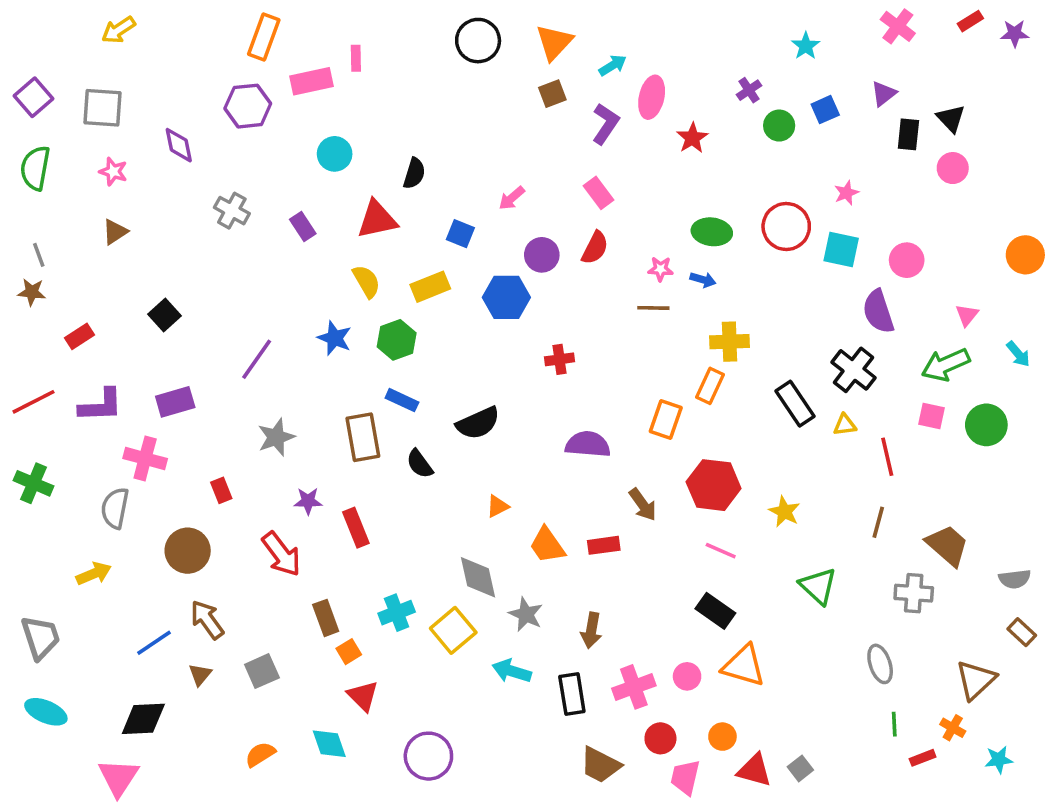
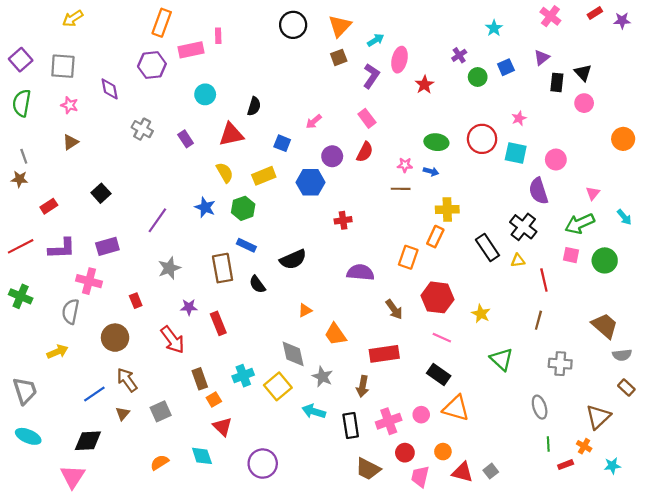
orange circle: (1025, 255) -> (623, 139), moved
red rectangle: (604, 545) -> (384, 354), moved, size x1.5
brown trapezoid: (947, 545) -> (605, 326), moved

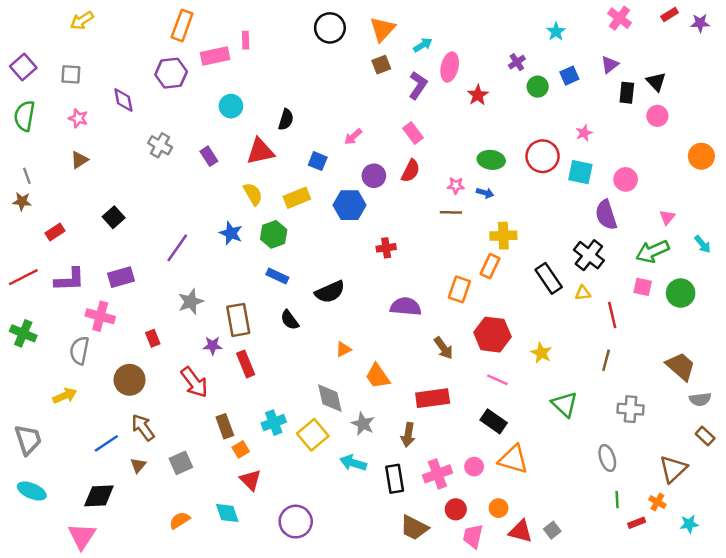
gray square: (63, 66) -> (71, 74), size x0.7
brown rectangle: (223, 268) -> (238, 320), moved

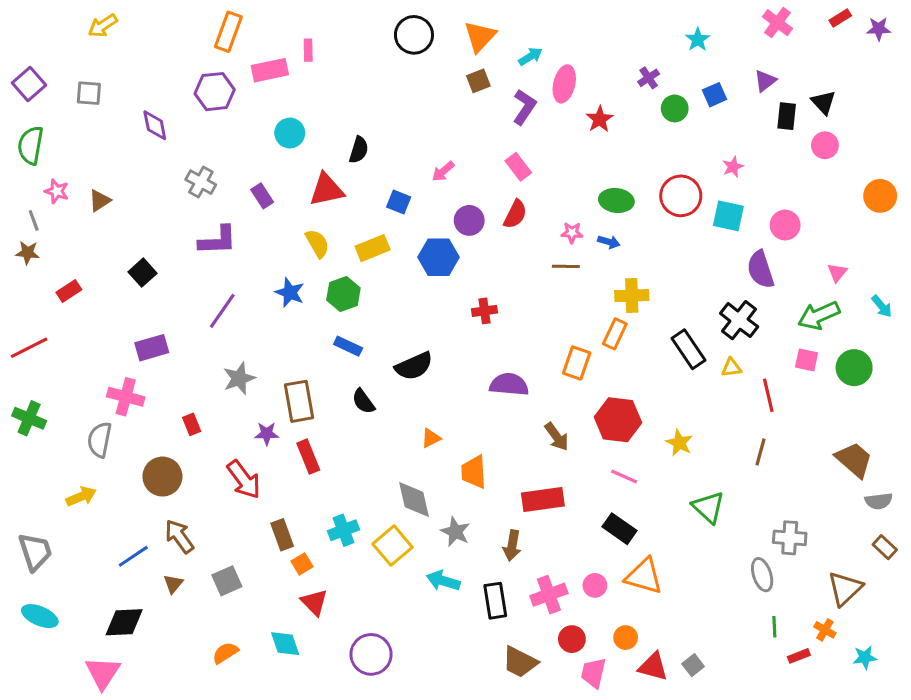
pink star: (78, 118) -> (57, 191), moved
purple L-shape: (70, 280) -> (218, 240), moved
orange trapezoid: (378, 376) -> (474, 472), turned 32
gray cross: (630, 409) -> (790, 538), moved

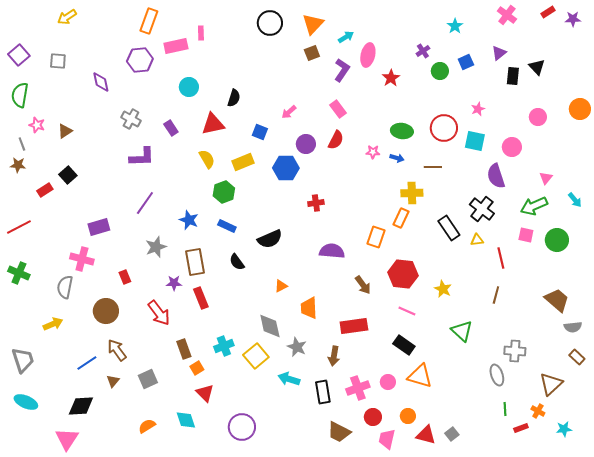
pink circle: (825, 145) -> (538, 117), moved
orange circle: (880, 196) -> (580, 109), moved
brown line: (566, 266) -> (433, 167), moved
black square: (143, 273) -> (68, 175), moved
blue star: (290, 292) -> (189, 220), moved

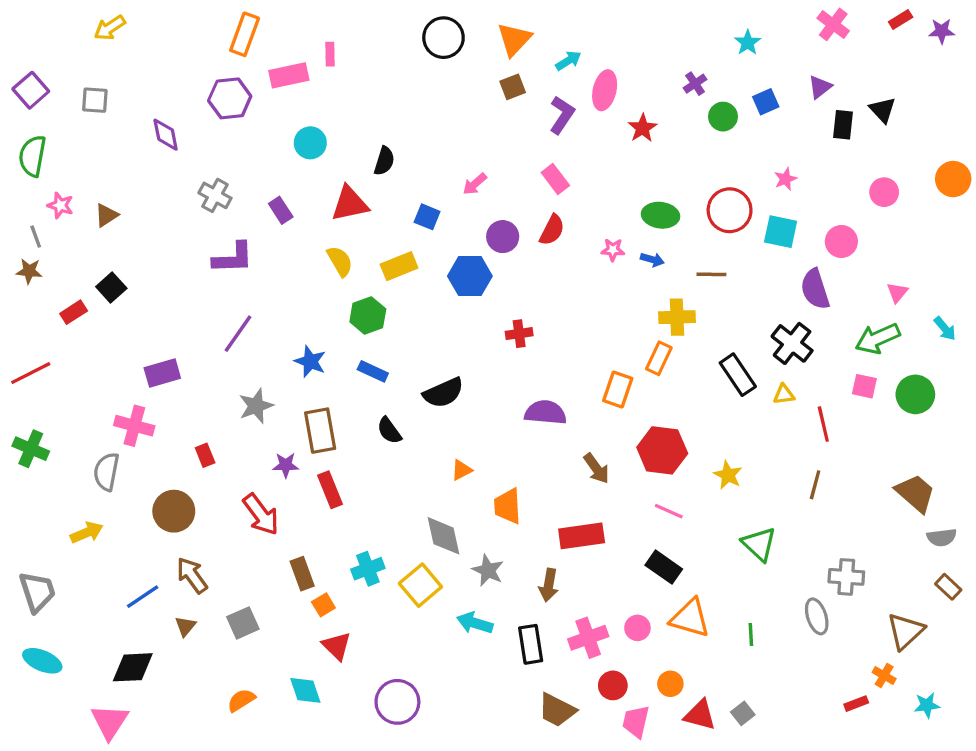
green line: (505, 409) -> (751, 634), moved

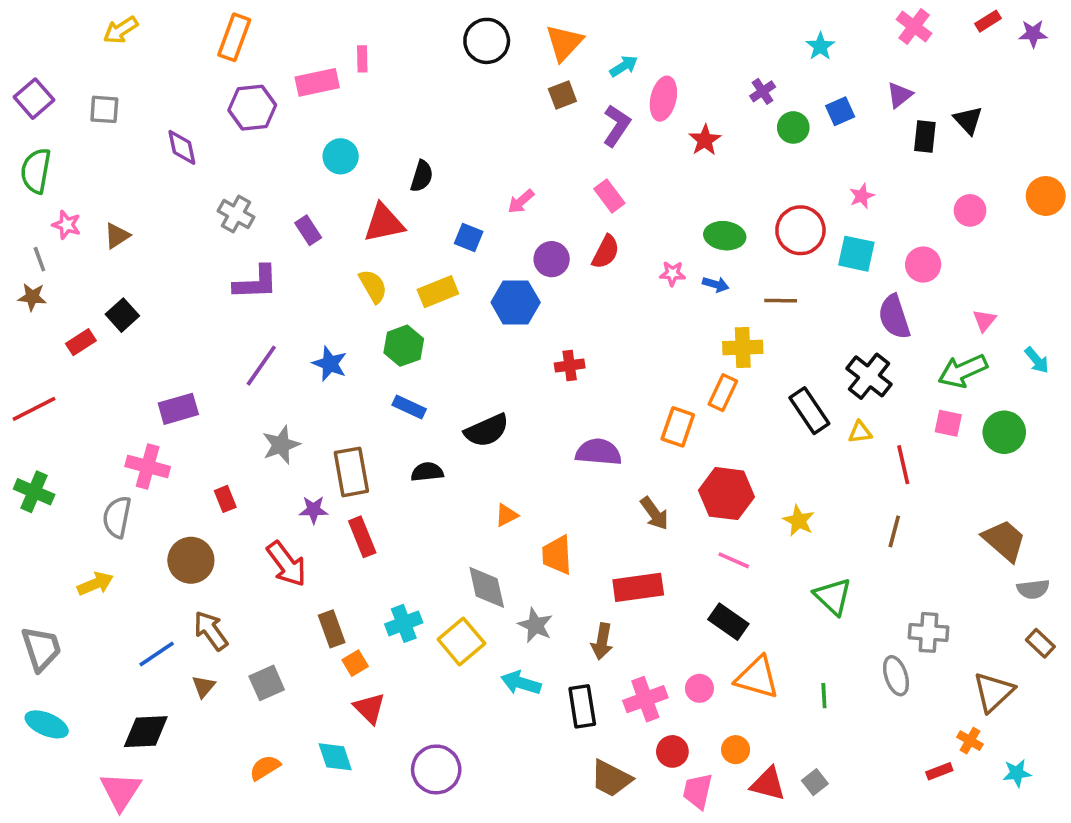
orange rectangle: (245, 34) -> (234, 37), moved
blue star: (310, 362) -> (330, 364), moved
black semicircle: (389, 431) -> (427, 472), turned 120

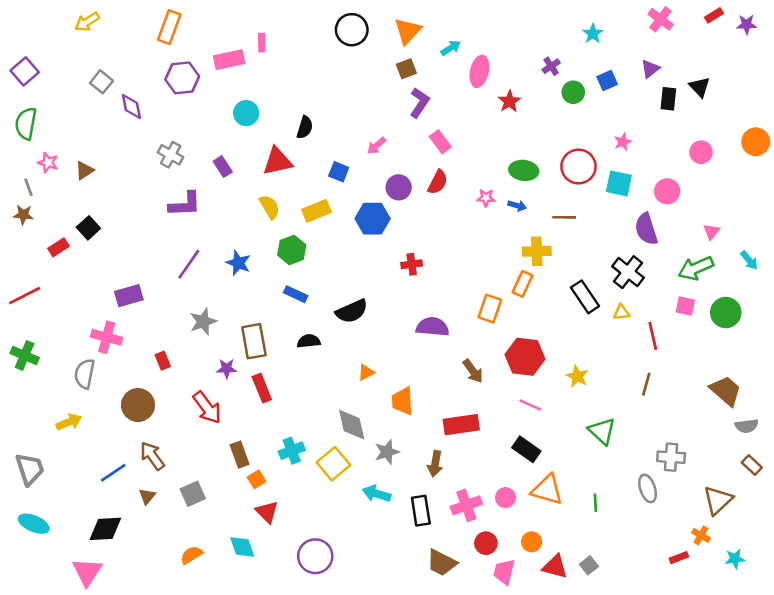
gray square: (104, 109) -> (101, 82), moved, turned 35
purple L-shape: (617, 126) -> (419, 103), moved
gray star: (535, 625) -> (387, 452), turned 30

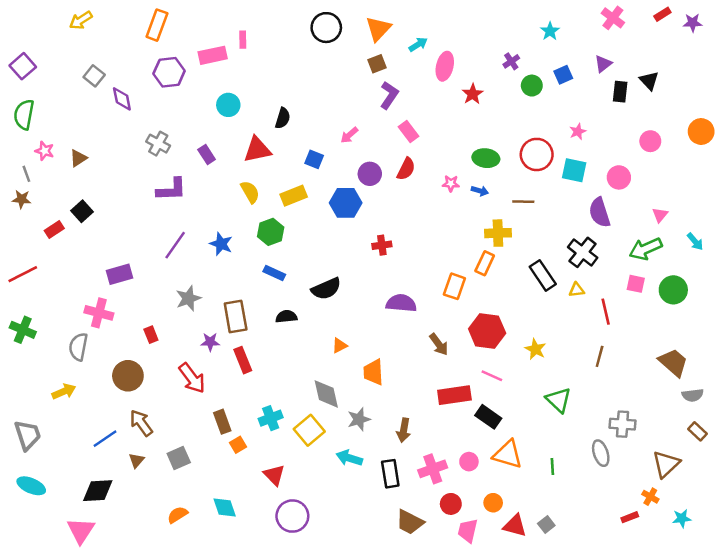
red rectangle: (461, 425) -> (454, 395), moved
red triangle: (267, 512) -> (274, 475), moved

